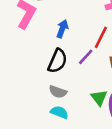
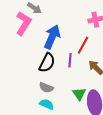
blue arrow: (62, 29) -> (52, 37), size x1.6
purple line: (86, 57) -> (70, 60), turned -40

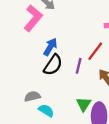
blue arrow: (52, 37) -> (50, 47), moved, size x0.7
gray semicircle: (46, 88) -> (32, 96), moved, turned 136

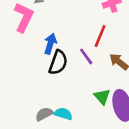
purple line: (79, 66) -> (86, 56), turned -35
gray semicircle: (32, 96) -> (44, 114), moved

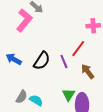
blue arrow: (50, 44) -> (14, 59), moved, turned -91
gray semicircle: (44, 114) -> (22, 97), turned 136

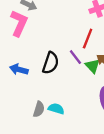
green triangle: (69, 95) -> (93, 66), moved

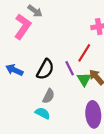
gray semicircle: (39, 109) -> (49, 96), moved

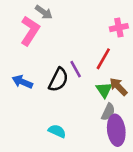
purple line: (70, 68) -> (76, 69), moved
gray semicircle: (49, 96) -> (108, 112), moved

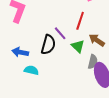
green triangle: (104, 90) -> (78, 46), moved
cyan semicircle: (57, 131) -> (31, 70), moved

